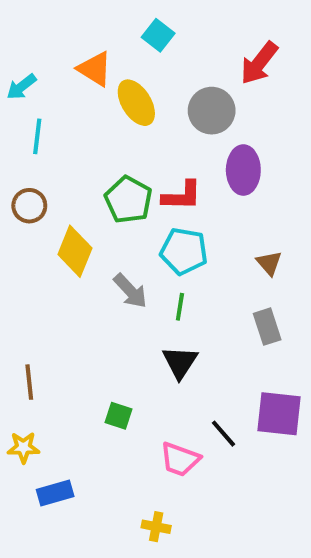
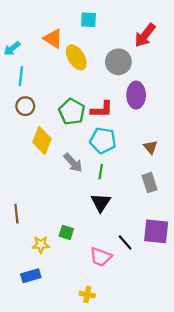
cyan square: (158, 35) -> (88, 20), turned -35
brown circle: (29, 206) -> (25, 106), moved
yellow star: (23, 447) -> (41, 245), moved

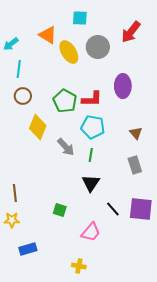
gray circle: (118, 62) -> (98, 47), moved
black line: (125, 242) -> (113, 209), moved
yellow star: (41, 245) -> (12, 220), moved
pink trapezoid: (101, 257) -> (91, 232), turned -70

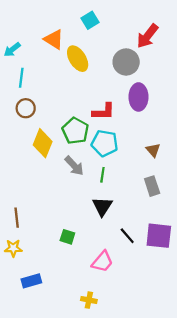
cyan square: (80, 18) -> (90, 20), turned -35
gray circle: (98, 47) -> (126, 62), moved
green pentagon: (65, 101) -> (75, 131), moved

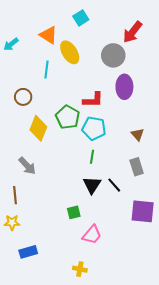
cyan line: (21, 78) -> (46, 70), moved
gray arrow: (74, 166) -> (27, 166), moved
black line: (127, 236) -> (114, 185), moved
green square: (67, 237) -> (74, 212), moved, turned -32

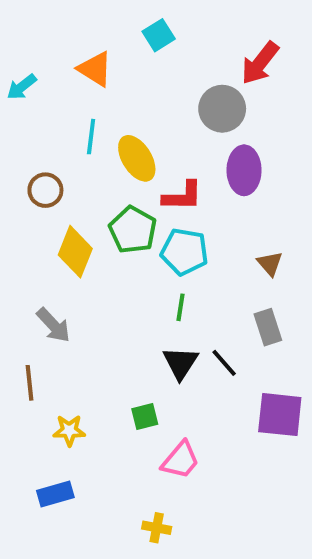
yellow ellipse: (70, 52) -> (137, 158), moved
yellow star: (12, 223) -> (69, 430), moved

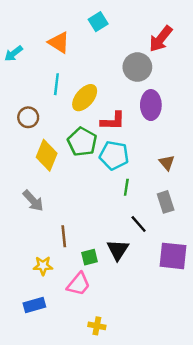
yellow ellipse: (137, 158) -> (85, 98), turned 72
green line: (180, 307) -> (126, 187), moved
black triangle: (180, 363) -> (118, 250), moved
brown line: (30, 383) -> (64, 236), moved
pink trapezoid: (180, 460) -> (78, 284), moved

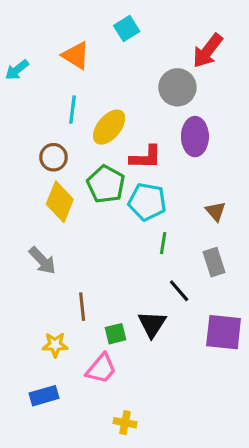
brown circle: (28, 117) -> (53, 157), moved

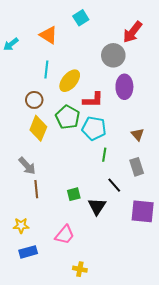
brown line: (82, 307) -> (36, 189), moved
green square: (115, 334) -> (74, 194), moved
yellow star: (55, 345) -> (21, 226), moved

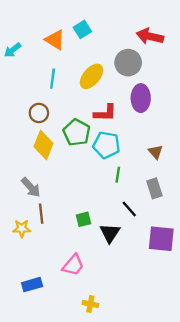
cyan square: (81, 18) -> (82, 29), moved
red arrow: (133, 32) -> (150, 36), turned 65
yellow ellipse: (70, 81) -> (92, 76), moved
yellow star: (21, 226) -> (22, 228), moved

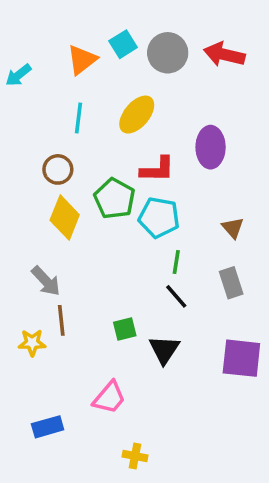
orange triangle: (55, 40) -> (82, 60), turned 50
gray circle: (128, 63) -> (168, 53), moved
black line: (129, 209) -> (176, 296), moved

